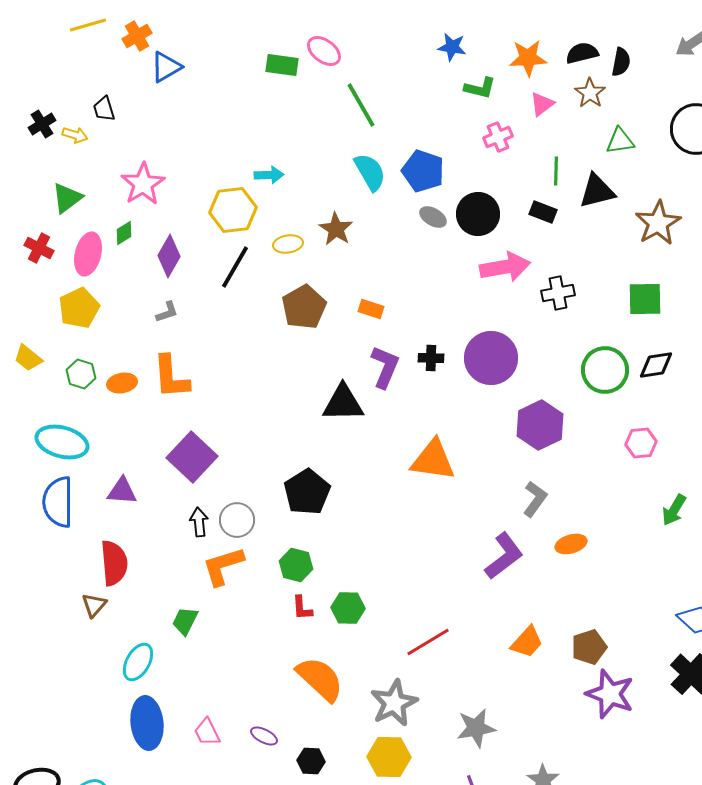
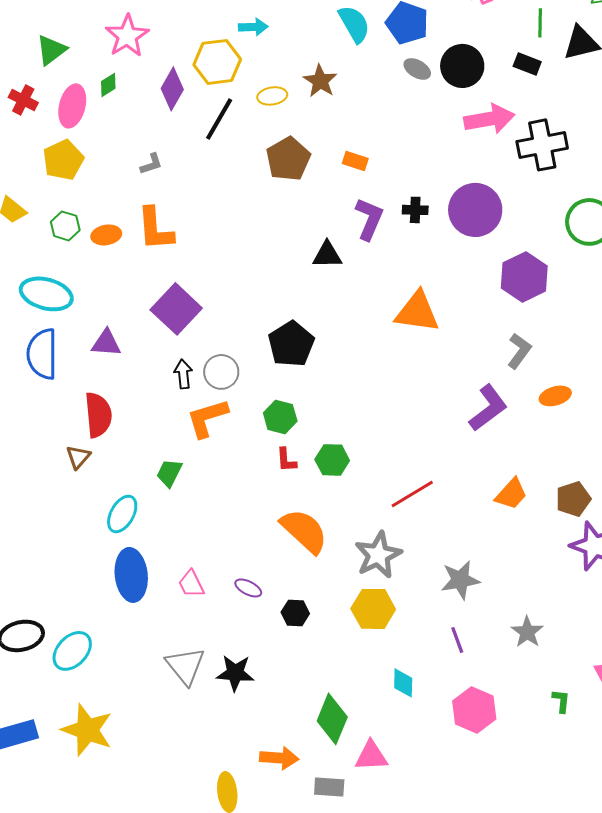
purple diamond: (169, 256) -> (172, 89), moved
black cross: (558, 293) -> (542, 145), size x1.5
black triangle: (343, 403) -> (327, 255), size x0.7

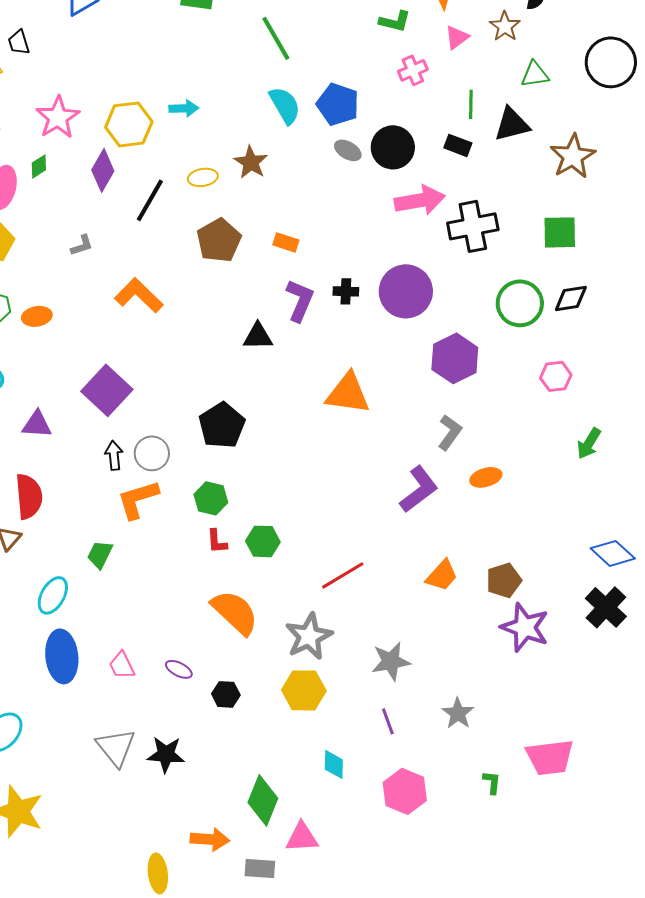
yellow hexagon: (217, 62) -> (129, 124), moved
orange L-shape: (155, 229) -> (139, 295), moved, turned 138

